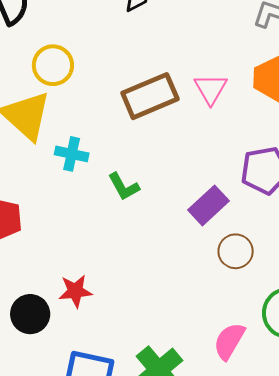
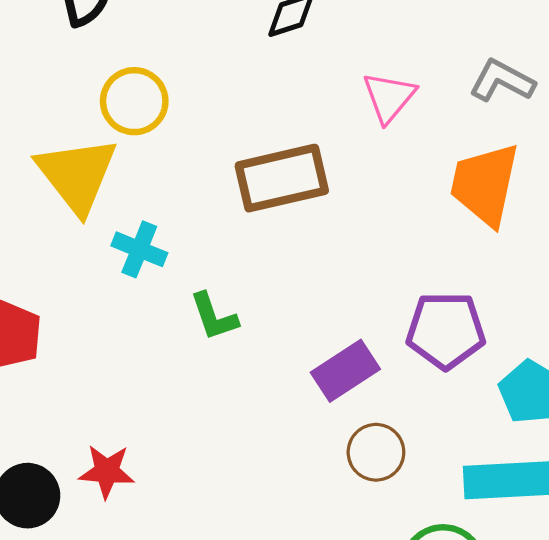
pink triangle: (211, 89) -> (389, 97), moved

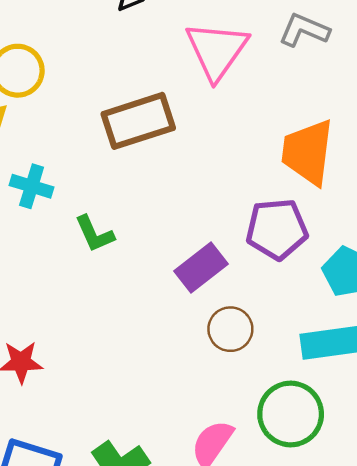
pink triangle: (389, 97) -> (217, 50), size x1.5
orange trapezoid: (485, 184) -> (308, 152), moved

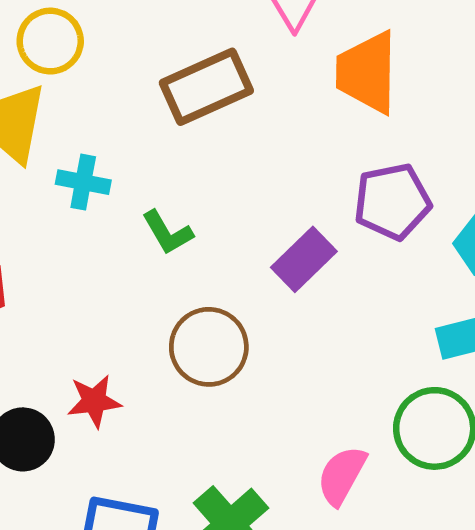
orange trapezoid: (308, 152) -> (367, 73), moved
brown circle: (230, 329) -> (209, 347), moved, size x1.4

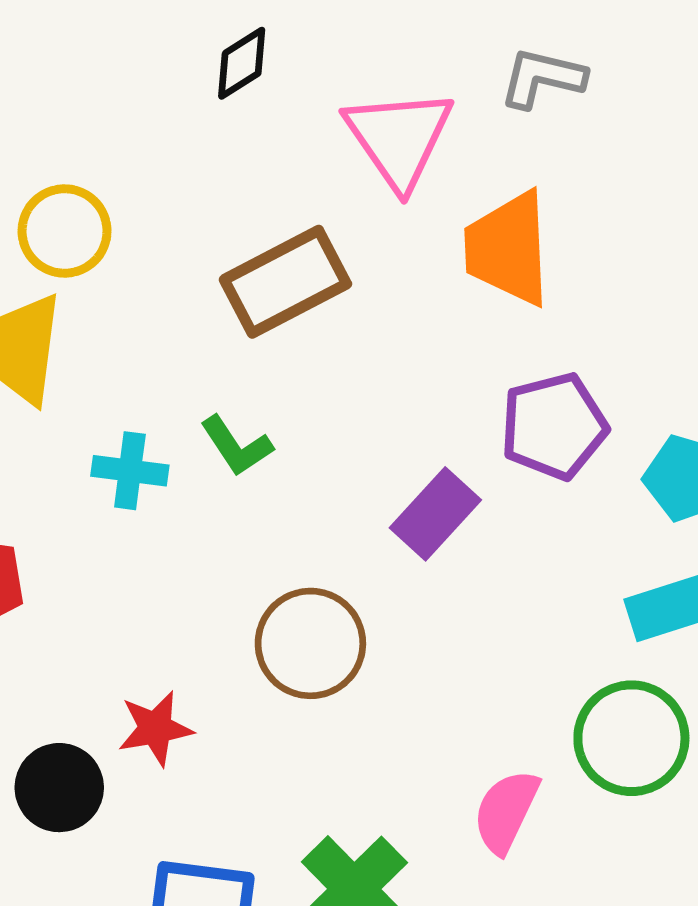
cyan cross: (83, 182) -> (130, 471), moved
green L-shape: (167, 232) -> (236, 446), moved

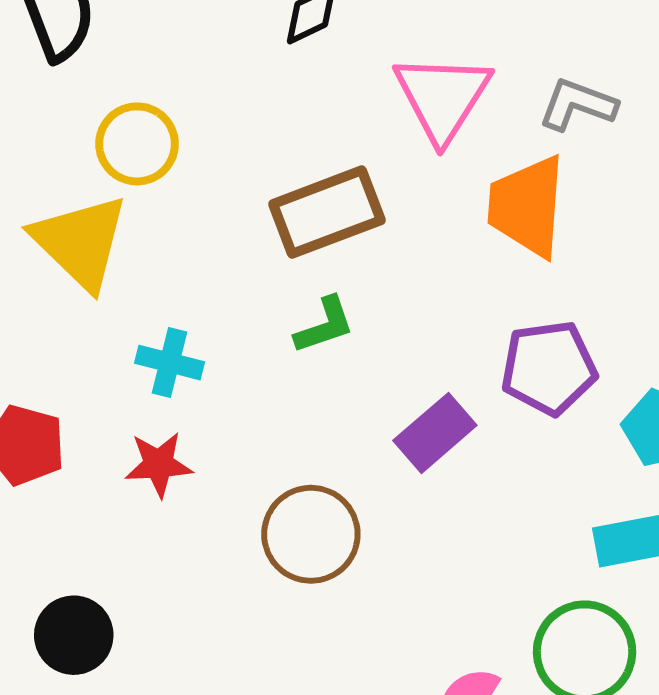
gray L-shape: (542, 78) -> (578, 105), moved
green L-shape: (236, 446) -> (324, 325), moved, turned -82
red star: (155, 728) -> (159, 464), moved

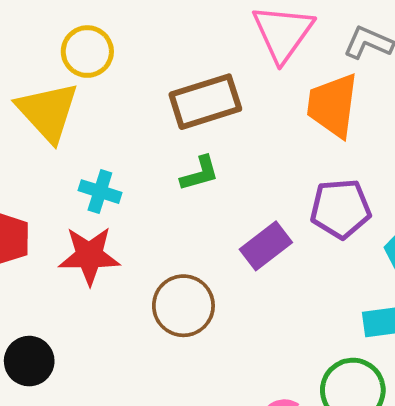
red star: (159, 464) -> (89, 256), size x1.4

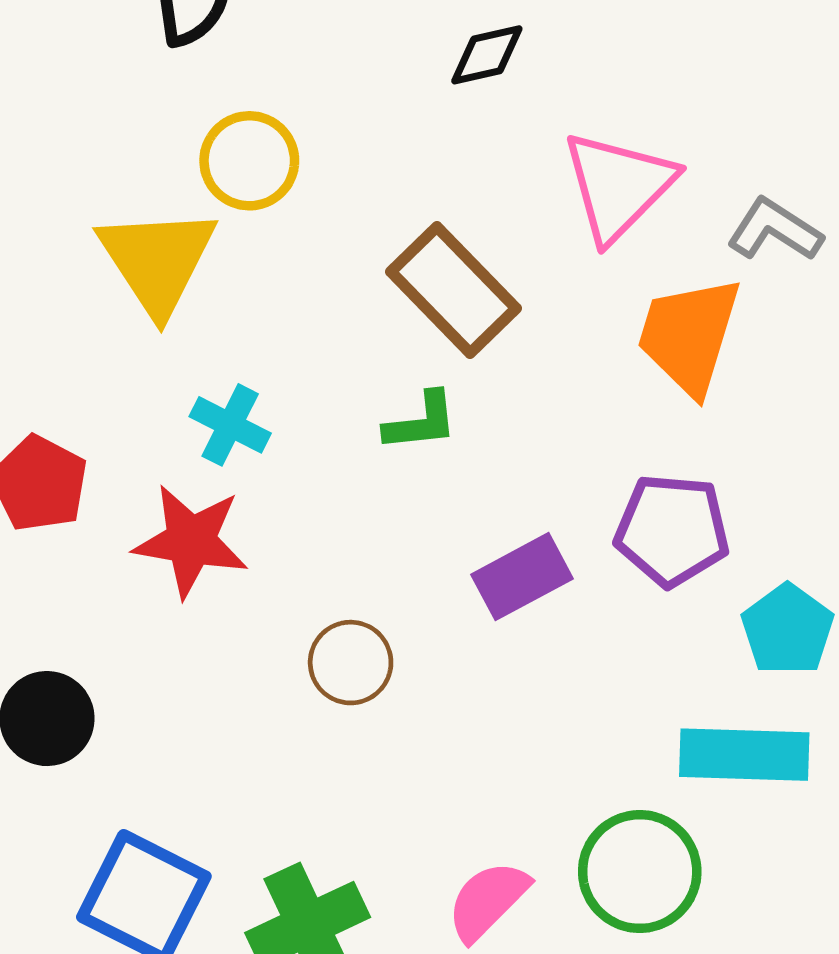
brown rectangle: (205, 102) -> (453, 290), turned 54
brown circle: (183, 306) -> (351, 663), size x0.7

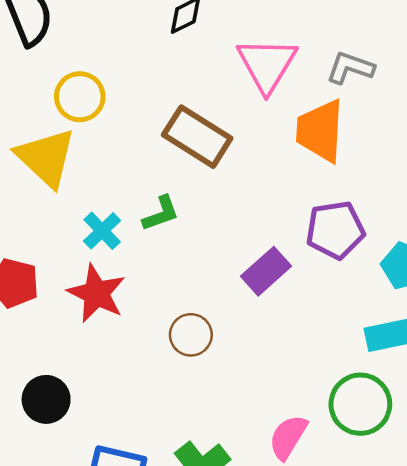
green L-shape: (421, 422) -> (161, 213), moved
cyan cross: (230, 425) -> (102, 231), turned 33
red star: (191, 541) -> (96, 293), turned 30

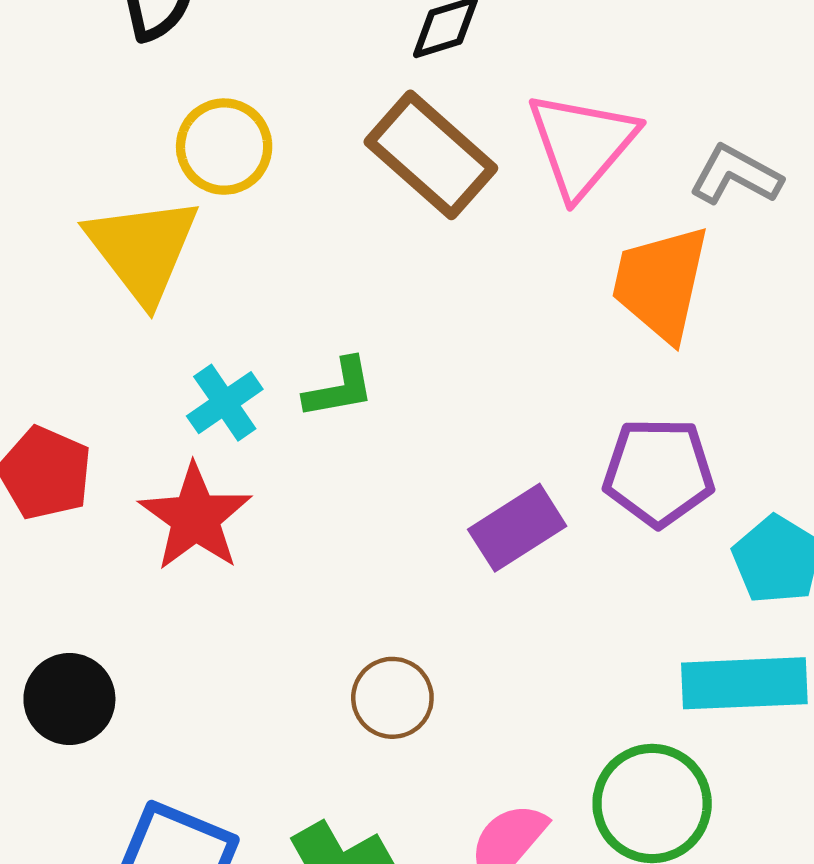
brown rectangle: (197, 137) -> (431, 155), moved
brown circle: (191, 335) -> (392, 698), moved

